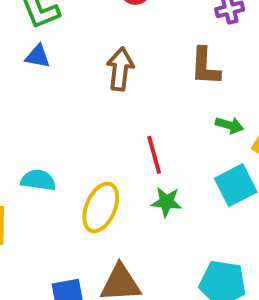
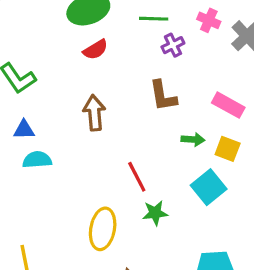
blue triangle: (38, 56) -> (24, 130), moved
cyan semicircle: (38, 180) -> (37, 160), moved

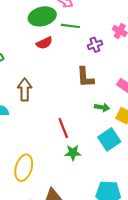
green line: (154, 19) -> (70, 26), moved
brown arrow: (94, 113) -> (25, 90), moved
yellow ellipse: (103, 229) -> (24, 168), moved

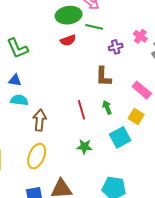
brown arrow: (25, 90) -> (40, 120), moved
green arrow: (102, 107) -> (107, 107), moved, turned -128
red line: (63, 128) -> (82, 110), moved

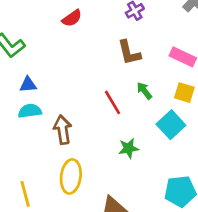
blue triangle: (15, 80) -> (28, 85), moved

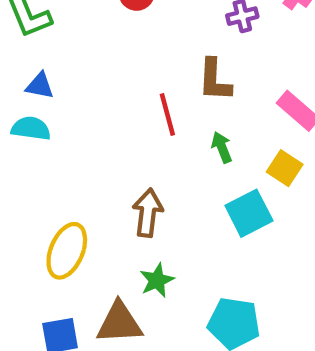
red line: (112, 102) -> (167, 115), moved
brown arrow: (63, 130) -> (148, 213), moved
green star: (129, 148) -> (157, 280), moved, turned -30

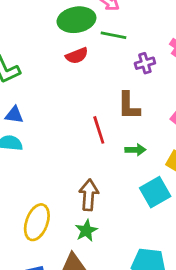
green arrow: (222, 147) -> (135, 150), turned 114
green star: (157, 280) -> (86, 231), moved

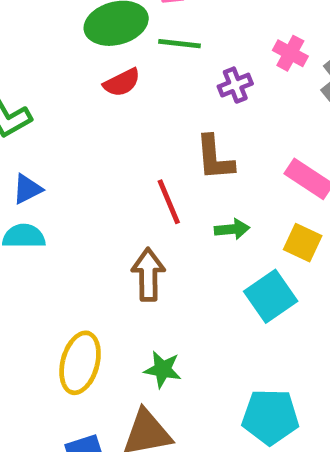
blue triangle: (14, 115) -> (27, 189), turned -30
brown arrow: (89, 195) -> (148, 275), moved
green star: (86, 231) -> (163, 369), turned -30

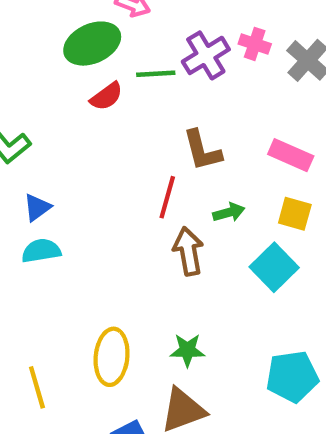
green line: (179, 44) -> (156, 74), moved
purple cross: (235, 85) -> (206, 55), moved, size x1.5
red line: (169, 202) -> (167, 197), turned 48
brown arrow: (148, 275) -> (188, 251), moved

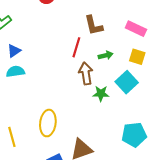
green star: (187, 350) -> (101, 94), moved

